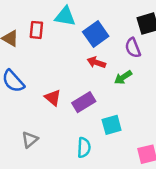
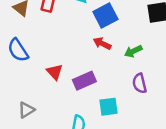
purple semicircle: (133, 48) -> (140, 83), moved
green arrow: (123, 77) -> (133, 51), moved

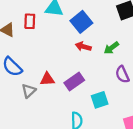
red triangle: (55, 72) -> (47, 79), turned -40
gray triangle: (26, 110) -> (29, 91), moved

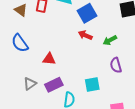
purple rectangle: (74, 82) -> (54, 85), moved
gray triangle: (29, 91) -> (30, 84), moved

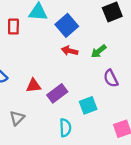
purple rectangle: (54, 85) -> (57, 93), moved

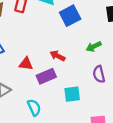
red arrow: (70, 51) -> (58, 56), moved
cyan semicircle: (65, 128) -> (34, 108), moved, turned -35

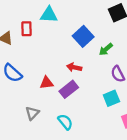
blue square: (70, 16) -> (83, 36), moved
cyan square: (72, 94) -> (111, 98), moved

